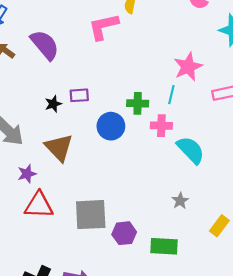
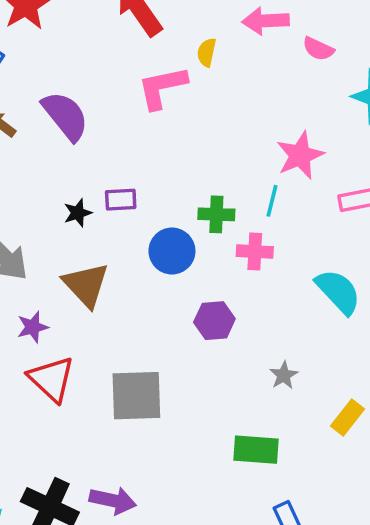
cyan semicircle: (191, 150) -> (338, 292), moved
red triangle: (39, 205) -> (51, 379), turned 40
purple hexagon: (124, 233) -> (214, 321), moved

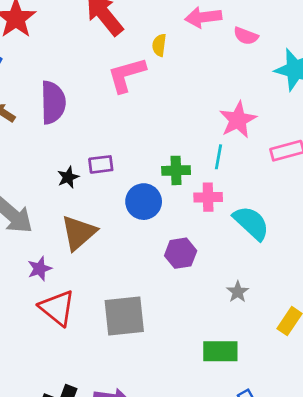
purple semicircle: (65, 116) -> (53, 102), turned 42
brown triangle: (86, 285) -> (79, 233), turned 36
cyan semicircle: (338, 292) -> (251, 223), moved

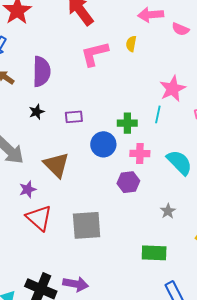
yellow semicircle: (159, 45) -> (131, 44), moved
black star: (68, 177) -> (37, 112), moved
pink cross: (208, 197) -> (140, 153), moved
brown triangle: (79, 233) -> (56, 165), turned -36

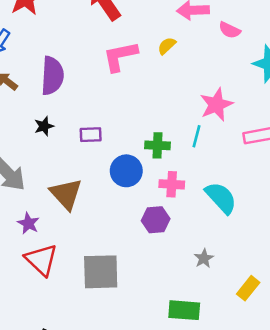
yellow semicircle: (131, 44) -> (167, 46), turned 35
purple star: (28, 189) -> (28, 223), turned -30

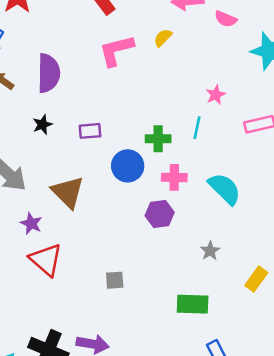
pink star: (216, 105) -> (216, 95), size x0.6
gray square: (101, 272) -> (115, 280), moved, size x0.5

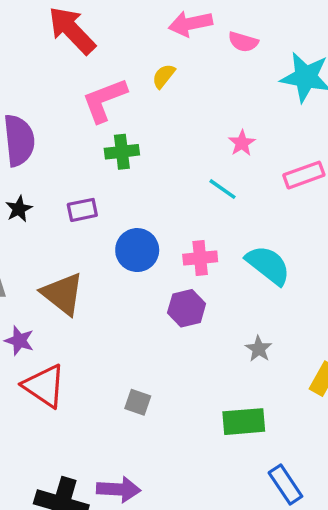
cyan line: (197, 128) -> (222, 189), turned -60
green cross: (158, 139) -> (122, 152), moved
gray square: (115, 280) -> (138, 402), turned 30

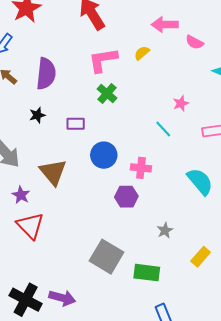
green cross: (122, 152) -> (107, 94), turned 36
cyan semicircle: (268, 265) -> (200, 181), moved
gray square: (138, 402) -> (107, 257), moved, size x2.0

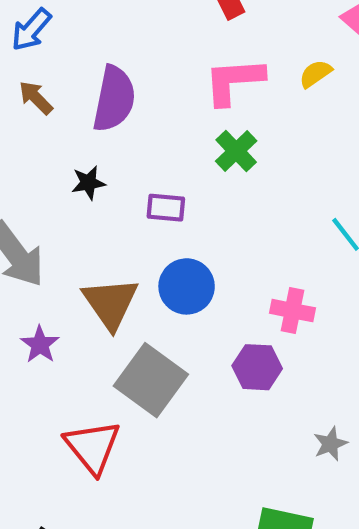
blue circle: (104, 155) -> (187, 286), moved
red triangle: (30, 226) -> (93, 447), moved
gray square: (107, 257) -> (151, 380), moved

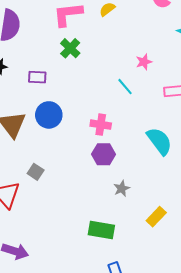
purple hexagon: (257, 367) -> (103, 154), moved
gray square: (151, 380) -> (36, 172), moved, size x0.5

